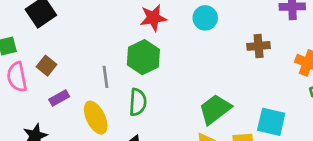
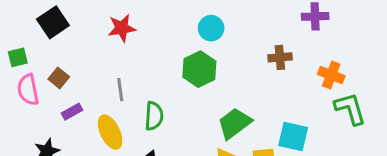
red star: (153, 18) -> (122, 28), moved
cyan circle: (205, 18) -> (211, 28), moved
green hexagon: (143, 57) -> (199, 69), moved

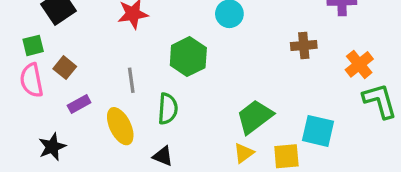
green square: (18, 57) -> (33, 45), moved
green hexagon: (199, 69) -> (188, 57), moved
orange cross: (331, 75) -> (359, 64), turned 30

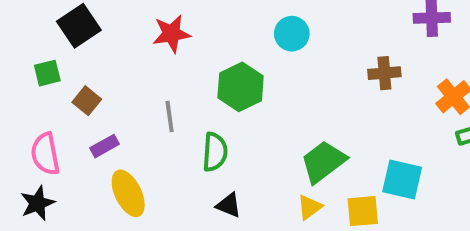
pink semicircle: (32, 80) -> (45, 154), moved
yellow ellipse: (120, 126) -> (128, 193), moved
black star: (52, 147) -> (37, 203), moved
black triangle: (163, 156) -> (229, 205), moved

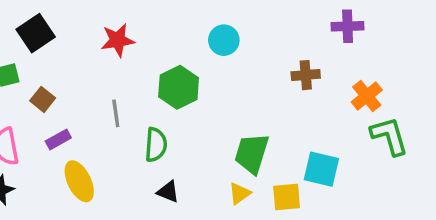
green trapezoid: (323, 162) -> (252, 153), turned -36

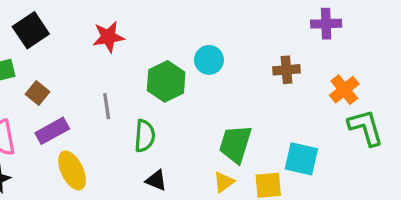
cyan circle: (224, 40) -> (209, 60), moved
purple rectangle: (58, 139) -> (52, 131), size x1.4

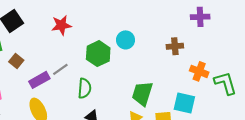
orange cross: (344, 90) -> (199, 71), moved, turned -30
gray line: (107, 106) -> (60, 69), turned 63
purple rectangle: (52, 131) -> (39, 80), moved

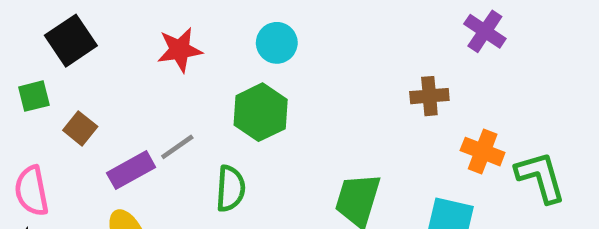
purple cross: (200, 17) -> (485, 31), turned 36
cyan circle: (126, 40) -> (277, 43), moved

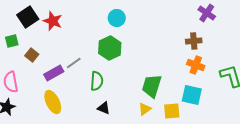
red star: (180, 50) -> (53, 21), moved, turned 30
brown cross: (429, 96) -> (194, 41), moved
orange cross: (483, 152) -> (196, 65), moved

